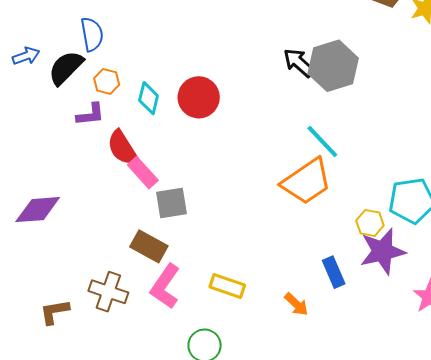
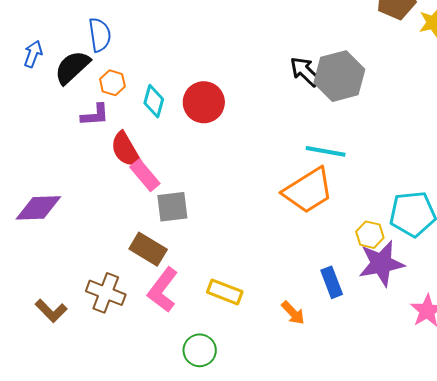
blue arrow: (26, 56) -> (33, 54), turned -52
cyan line: (322, 142) -> (326, 151), turned -39
brown L-shape: (54, 312) -> (51, 311), turned -128

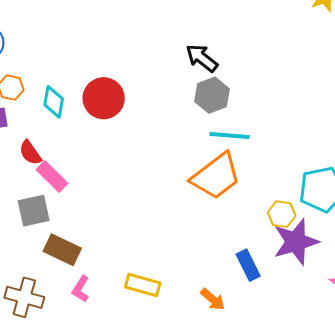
gray hexagon: (339, 76) -> (212, 95), moved, size x0.7
red semicircle: (126, 149) -> (30, 153), size x0.7
gray square: (172, 207) -> (34, 211), moved
pink L-shape: (163, 290) -> (81, 289), size x0.6

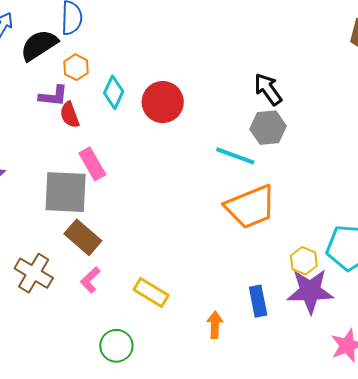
cyan line: (230, 135) -> (235, 156), moved
red semicircle: (30, 153) -> (70, 115), moved
gray square: (34, 211) -> (66, 192), size x1.4
orange arrow: (213, 299) -> (215, 325), turned -144

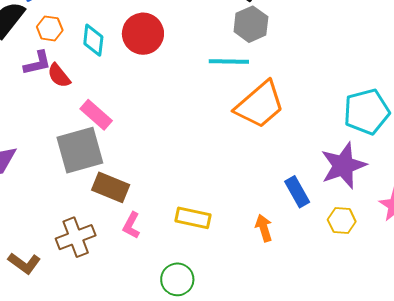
yellow hexagon: (304, 261) -> (342, 221), moved
brown cross: (34, 273) -> (76, 237), turned -33

